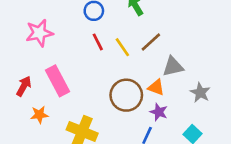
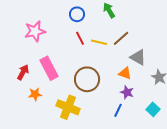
yellow line: (122, 47) -> (99, 42), turned -42
gray triangle: (173, 67) -> (138, 57), turned 42
brown circle: (126, 95) -> (87, 79), moved

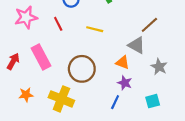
red line: (80, 38) -> (58, 24), moved
brown line: (121, 38) -> (149, 25), moved
orange star: (35, 94) -> (26, 95), moved
cyan square: (153, 109) -> (153, 101), turned 32

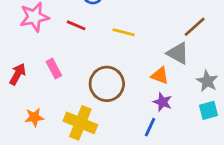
red line: (58, 24) -> (76, 25), turned -40
pink rectangle: (41, 57) -> (54, 69), size x0.6
cyan square: (153, 101) -> (209, 110), moved

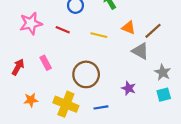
orange triangle: (160, 76) -> (129, 28), moved
blue line: (150, 127) -> (101, 107), moved, turned 56

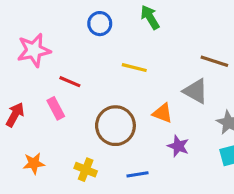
orange triangle: (129, 28) -> (163, 113), moved
red line: (63, 30) -> (70, 82), moved
brown line: (153, 31) -> (214, 61), turned 60
yellow cross: (66, 104) -> (86, 170), size x0.6

